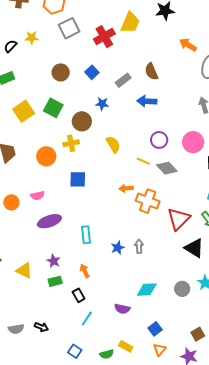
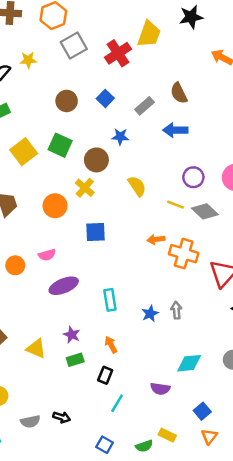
yellow cross: (71, 143) -> (85, 188), turned -35
black rectangle: (79, 295) -> (105, 375), turned 56

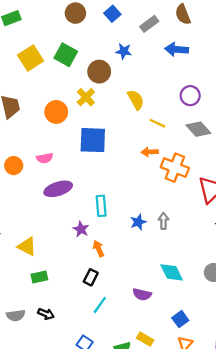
yellow line: (176, 205) -> (157, 123), moved
blue square: (96, 232) -> (93, 140), size x1.4
purple star: (72, 335) -> (81, 229), moved
green rectangle: (75, 360) -> (39, 277), moved
cyan diamond: (189, 363) -> (172, 272), turned 65

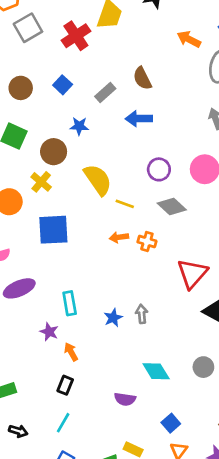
yellow semicircle: (136, 100) -> (98, 180), size x1.4
orange cross: (175, 168) -> (147, 242), moved, size x0.6
cyan line: (100, 305) -> (63, 423), moved

